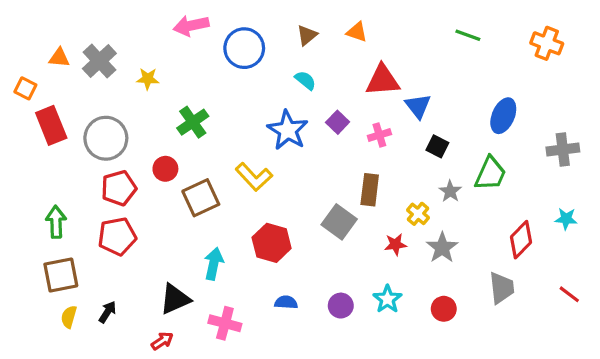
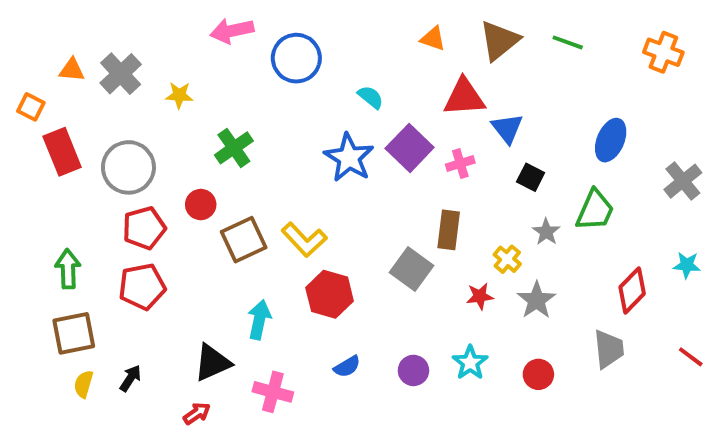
brown triangle: (307, 35) -> (499, 41), moved, size x1.6
purple square: (338, 122) -> (410, 148), size x1.6
gray cross: (563, 149) -> (683, 181), turned -32
yellow L-shape: (254, 177) -> (304, 240), moved
blue semicircle: (286, 302) -> (347, 367), turned 145

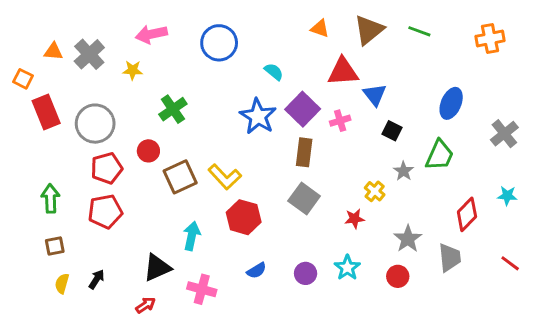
pink arrow: (232, 31) -> (151, 34), moved
orange cross: (663, 52) -> (490, 39), turned -32
brown rectangle: (449, 230) -> (304, 152), moved
gray star: (536, 300) -> (408, 239), moved
brown square: (74, 333) -> (55, 246), size x0.6

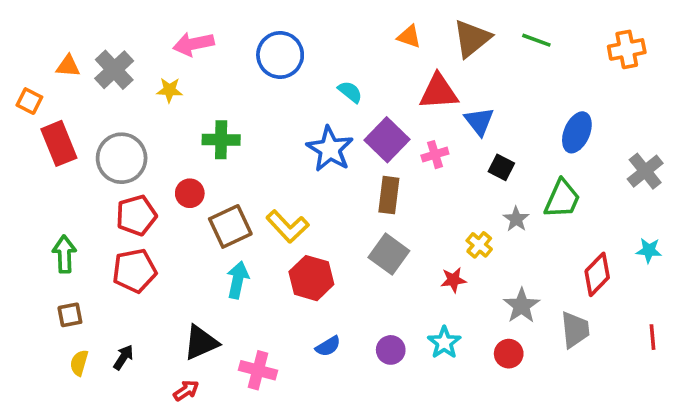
green cross: (173, 109) -> (221, 140), turned 36
cyan arrow: (192, 236) -> (238, 280), moved
red line: (510, 263) -> (653, 337), turned 48

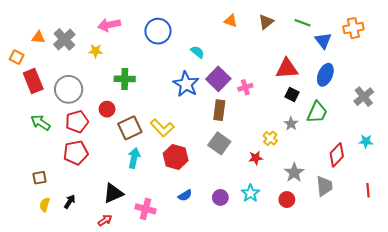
brown triangle: (472, 38) -> (266, 22), size x0.7
red triangle: (439, 92) -> (287, 69), moved
blue triangle: (479, 121) -> (323, 40), moved
black square: (501, 167) -> (292, 95), moved
green arrow: (64, 254) -> (41, 123), moved, turned -54

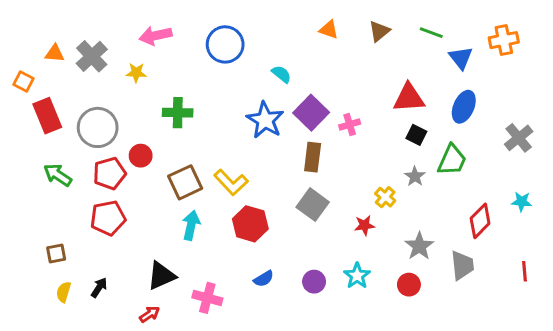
red circle: (107, 109) -> (141, 156), moved

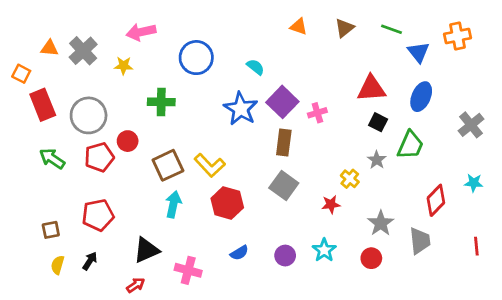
blue circle: (225, 44) -> (196, 58), moved
red pentagon: (108, 218) -> (98, 215), moved

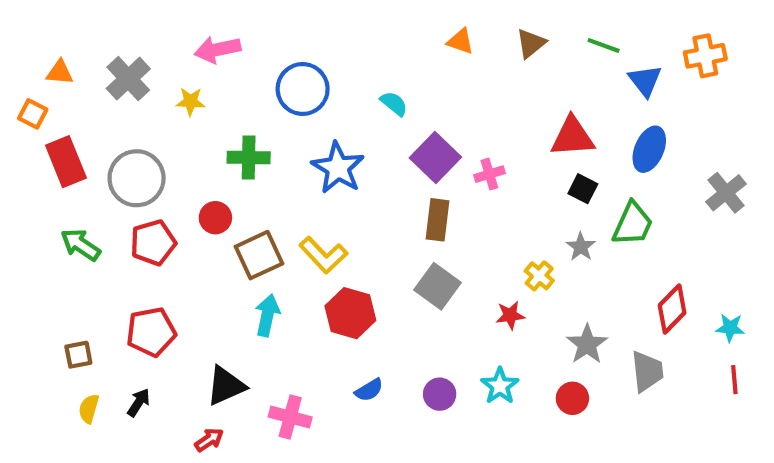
orange triangle: (49, 48) -> (60, 72), moved
blue star: (241, 109) -> (338, 168), moved
red circle: (128, 141) -> (215, 218), moved
cyan star: (474, 183) -> (730, 328), moved

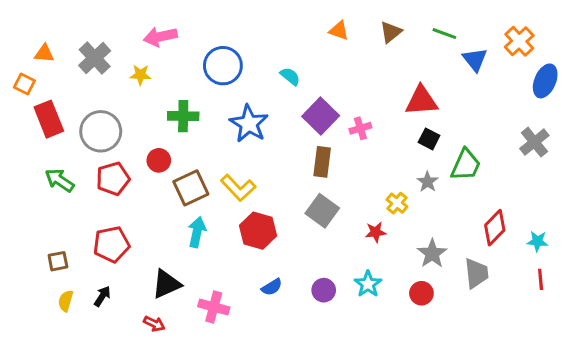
orange cross: (705, 56) -> (519, 41), turned -32
blue ellipse: (649, 149) -> (545, 81), moved
red arrow: (209, 440) -> (154, 324), turned 60

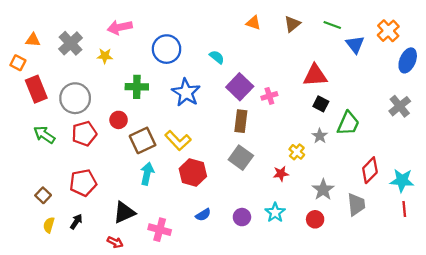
cyan star: (538, 241) -> (402, 180), size x1.5
brown square: (58, 261) -> (43, 195), turned -35

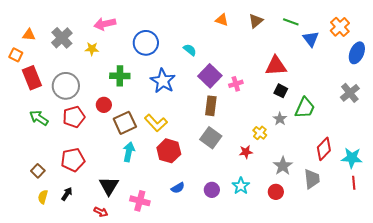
black triangle: (124, 212) -> (109, 186), turned -35

